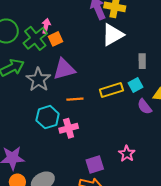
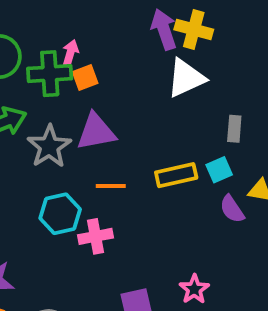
green cross: (35, 38) -> (50, 74), turned 30

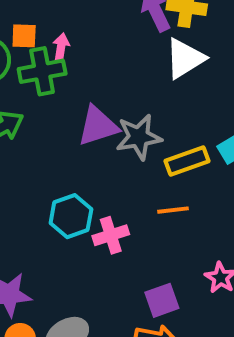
orange square: (85, 78) -> (24, 36), moved, turned 30
gray star: (49, 146) -> (139, 137), moved, turned 30
orange line: (111, 186) -> (173, 210), moved

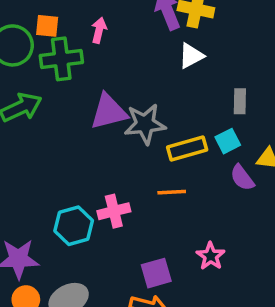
pink arrow: (61, 47) -> (99, 30), moved
white triangle: (185, 58) -> (191, 56), size x0.7
cyan hexagon: (71, 216) -> (74, 226), moved

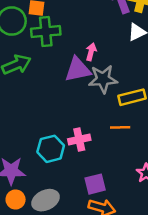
pink arrow: (99, 30) -> (91, 52), moved
purple square: (156, 273) -> (95, 184), moved

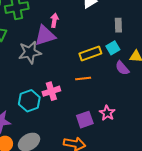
gray star: (103, 79) -> (30, 52), moved
purple square: (95, 184) -> (85, 120), moved

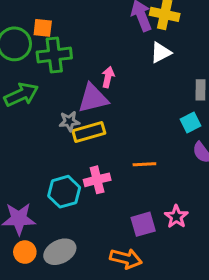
gray star: (30, 52) -> (69, 121), size x0.6
yellow rectangle: (90, 53) -> (89, 132), moved

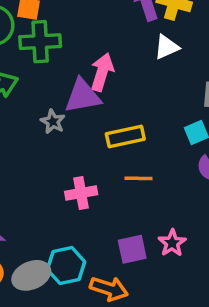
pink arrow: (108, 77) -> (102, 72), size x1.5
gray star: (69, 121) -> (53, 122), turned 30
yellow rectangle: (89, 132) -> (125, 137), moved
cyan hexagon: (64, 192) -> (66, 266), moved

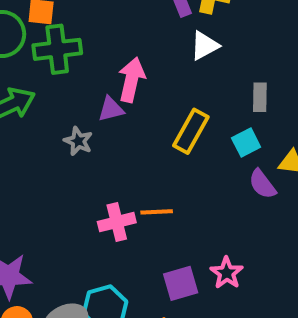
purple triangle: (83, 96) -> (111, 109), size x0.6
yellow rectangle: (125, 137) -> (191, 131), moved, turned -45
orange line: (138, 178) -> (157, 212), moved

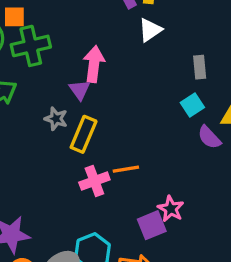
purple triangle: (111, 109) -> (80, 90), turned -45
yellow rectangle: (191, 131) -> (84, 134), moved
pink star: (227, 273) -> (171, 209), moved

